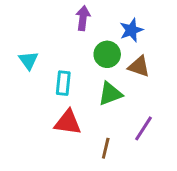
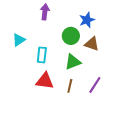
purple arrow: (83, 18) -> (45, 12), moved
cyan triangle: (28, 60) -> (19, 40), turned 32
brown line: (106, 148) -> (70, 86), moved

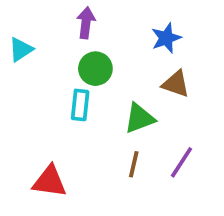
green circle: (71, 36) -> (95, 69), moved
cyan triangle: (19, 40) -> (21, 49), moved
red triangle: (45, 81) -> (50, 181), moved

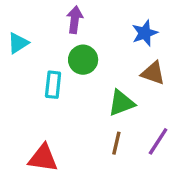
cyan rectangle: (80, 105) -> (53, 85), moved

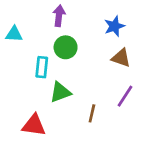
cyan triangle: (18, 43) -> (14, 34), turned 36
green triangle: (121, 103) -> (60, 92), moved
purple line: (158, 141) -> (125, 96), moved

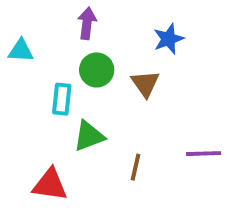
brown triangle: (121, 58) -> (145, 84), moved, turned 36
purple line: (125, 96) -> (204, 154), moved, turned 55

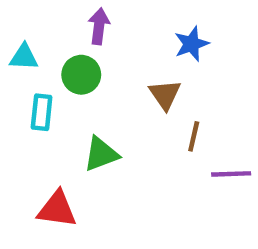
green circle: (97, 70) -> (81, 75), moved
cyan rectangle: (62, 99) -> (42, 112), moved
brown line: (136, 167) -> (194, 136), moved

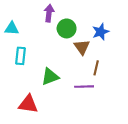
blue star: (191, 44) -> (101, 32), moved
green circle: (81, 75) -> (67, 28), moved
purple line: (231, 174) -> (84, 87), moved

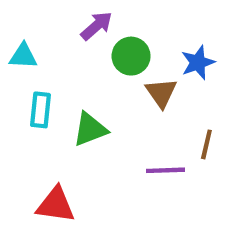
purple arrow: (49, 13) -> (97, 26), turned 42
brown line: (96, 68) -> (206, 144), moved
green triangle: (50, 77) -> (90, 129), moved

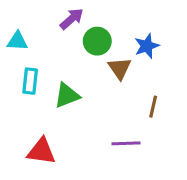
purple line: (166, 170) -> (126, 143), moved

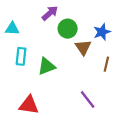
brown line: (153, 107) -> (106, 64), moved
purple line: (126, 143) -> (88, 100), turned 54

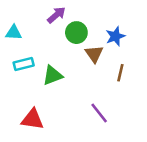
cyan rectangle: (21, 56) -> (24, 64), turned 70

